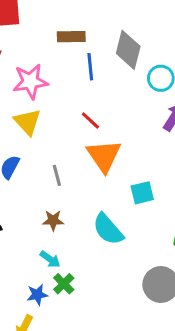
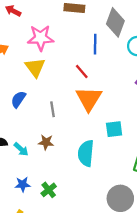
blue line: (90, 67) -> (95, 44), moved
cyan semicircle: (108, 229) -> (86, 153), turned 40
cyan arrow: (50, 259) -> (21, 149), moved
blue star: (37, 295) -> (23, 184), moved

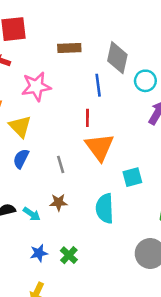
yellow triangle: (35, 67) -> (20, 126), moved
red line: (82, 71) -> (87, 118), turned 49

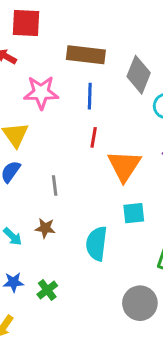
brown rectangle: (69, 48) -> (86, 55), size x1.4
blue line: (98, 85) -> (90, 96), moved
orange triangle: (100, 147) -> (124, 166), moved

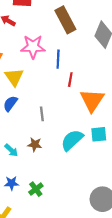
brown rectangle: (86, 55) -> (65, 20), turned 55
blue line: (90, 96) -> (58, 59), moved
cyan semicircle: (97, 244) -> (72, 140), moved, turned 40

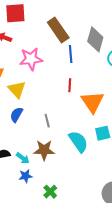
blue line: (58, 59) -> (71, 54), moved
cyan semicircle: (72, 140) -> (78, 142), turned 105
brown star: (35, 144) -> (44, 150), size x1.5
blue star: (12, 183) -> (26, 176), moved

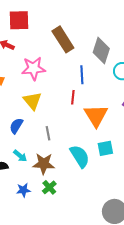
blue line: (71, 54) -> (82, 75), moved
yellow triangle: (17, 89) -> (32, 101), moved
cyan arrow: (23, 158) -> (20, 156), moved
green cross: (50, 192) -> (49, 187), moved

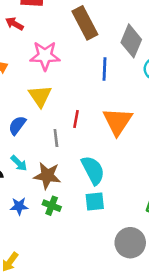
red line: (73, 97) -> (76, 119), moved
cyan square: (105, 148) -> (95, 201), moved
green cross: (49, 187) -> (52, 206), turned -32

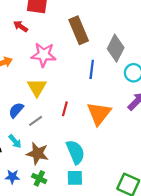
gray line: (56, 138) -> (36, 121), moved, turned 56

